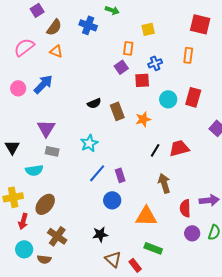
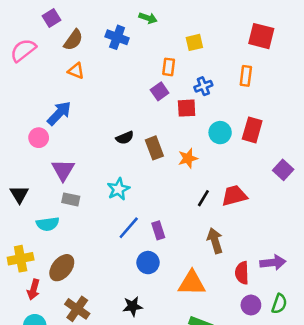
pink semicircle: (24, 47) -> (23, 50), moved
pink circle: (18, 88) -> (39, 138), moved

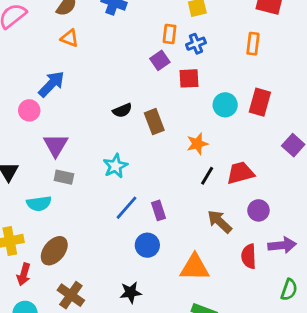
blue cross: (203, 86) -> (196, 44), moved
orange star: (188, 158) -> (197, 144), moved
brown arrow: (215, 241) -> (220, 222), turned -30
purple circle: (251, 305) -> (258, 210), moved

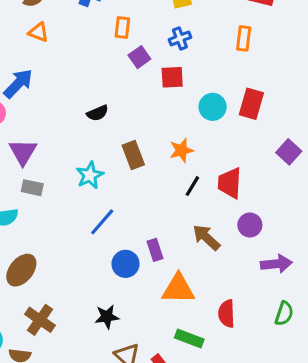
orange rectangle: (170, 34) -> (122, 28), moved
brown rectangle: (154, 122) -> (133, 155), moved
red trapezoid: (240, 173) -> (230, 183), turned -72
purple rectangle: (158, 210) -> (155, 250), moved
red semicircle: (249, 256) -> (227, 314), moved

